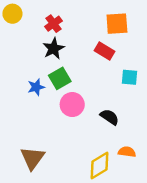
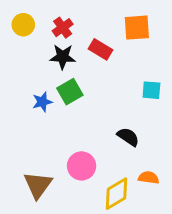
yellow circle: (12, 14) -> (23, 25), moved
black star: (54, 49) -> (63, 57), turned 30
red rectangle: (105, 51) -> (100, 49), moved
pink circle: (72, 105) -> (82, 166), moved

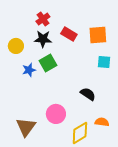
yellow circle: (23, 25) -> (16, 46), moved
orange square: (137, 28) -> (98, 35), moved

